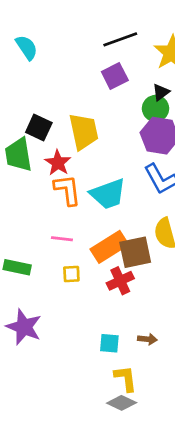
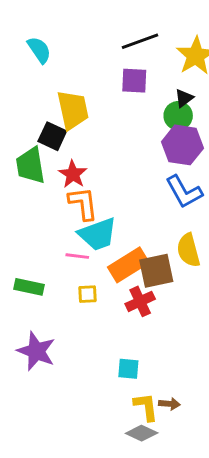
purple square: (115, 76) -> (134, 81), turned 30
yellow trapezoid: (84, 132) -> (73, 110), moved
cyan trapezoid: (108, 194) -> (98, 234), moved
brown arrow: (147, 339) -> (169, 404), moved

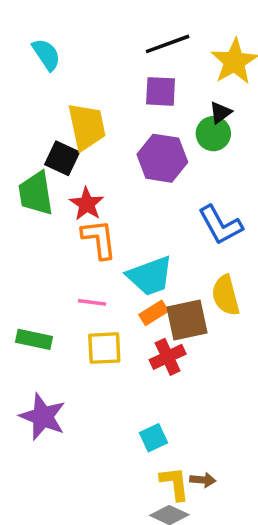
purple hexagon: (183, 145) -> (162, 158), moved
cyan trapezoid: (98, 234) -> (150, 276), moved
orange rectangle: (128, 265) -> (154, 313), size x0.6
yellow square: (87, 294) -> (104, 348), size x1.5
cyan square: (128, 369) -> (154, 438), turned -30

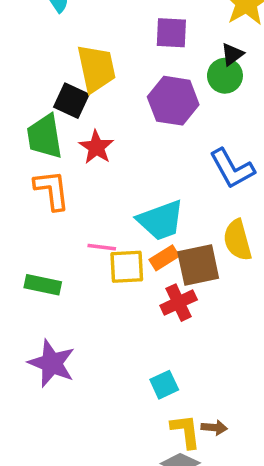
orange L-shape: (99, 239) -> (52, 190), moved
yellow square: (104, 348) -> (127, 267), moved

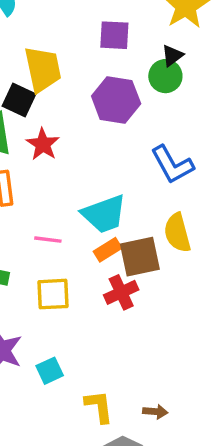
yellow square: (127, 267) -> (53, 294), moved
cyan square: (164, 385) -> (50, 371), moved
yellow L-shape: (186, 431) -> (99, 406), moved

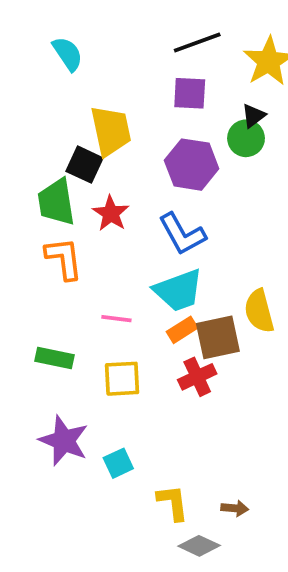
blue L-shape: (172, 165) -> (182, 234), moved

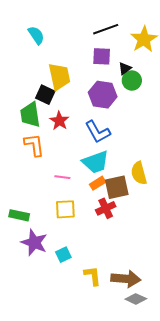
black triangle: (254, 116) -> (125, 68), moved
green rectangle: (54, 358) -> (19, 215), moved
brown arrow: (235, 508) -> (126, 279), size x2.0
gray diamond: (199, 546) -> (136, 299), moved

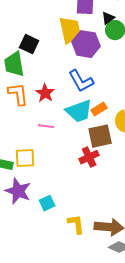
yellow trapezoid: (59, 76) -> (70, 30), moved
red star: (59, 121) -> (45, 93), moved
orange rectangle: (98, 183) -> (99, 109), moved
yellow square: (65, 209) -> (25, 158), moved

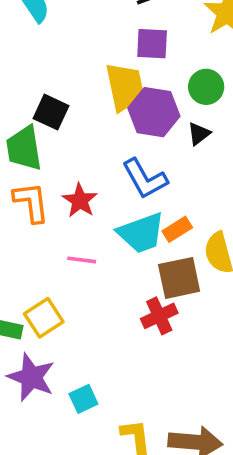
black triangle: (108, 18) -> (199, 134), moved
yellow square: (25, 158) -> (44, 318), turned -30

